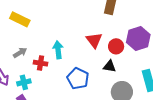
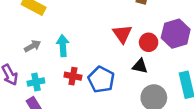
cyan arrow: (58, 50) -> (63, 46), moved
red cross: (41, 63) -> (73, 76), moved

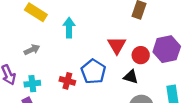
cyan arrow: (63, 46) -> (69, 28), moved
blue pentagon: (101, 80) -> (93, 72), moved

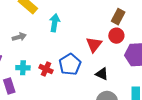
red circle: (141, 55) -> (116, 36), moved
cyan cross: (32, 84) -> (23, 68), moved

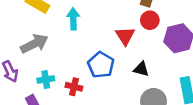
gray arrow: (19, 37) -> (34, 44), size x1.6
red cross: (46, 69) -> (74, 87), moved

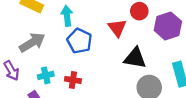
blue pentagon: (101, 65) -> (79, 41), moved
black triangle: (141, 69) -> (135, 58), size x1.5

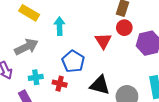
blue pentagon: (79, 41) -> (73, 61), moved
black triangle: (135, 58) -> (100, 85), moved

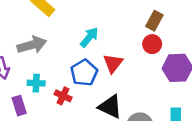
cyan arrow: (59, 26) -> (89, 37), moved, turned 30
red triangle: (103, 41) -> (113, 63), moved

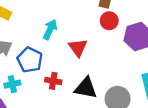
blue pentagon: (84, 73) -> (30, 60), moved
red cross: (63, 96) -> (53, 81), moved

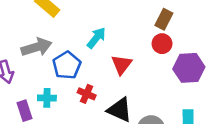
cyan cross: (12, 84) -> (47, 98), moved

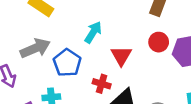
red circle: (162, 44) -> (159, 42), moved
red cross: (87, 94) -> (102, 84), moved

